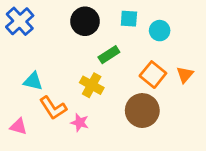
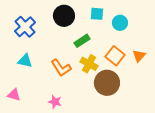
blue cross: (20, 21) -> (25, 27), moved
yellow cross: (92, 85) -> (89, 64), moved
orange L-shape: (53, 108) -> (61, 68), moved
pink star: (80, 122) -> (55, 102), moved

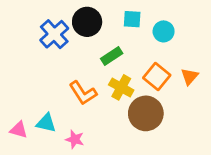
blue cross: (25, 27) -> (54, 34), moved
cyan triangle: (25, 61) -> (46, 123), moved

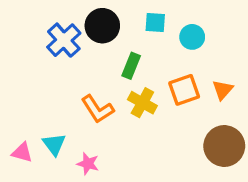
green rectangle: (112, 56) -> (131, 66), turned -35
orange square: (157, 77) -> (184, 90), turned 32
brown circle: (146, 113) -> (224, 146), moved
cyan triangle: (46, 123) -> (54, 144), turned 40

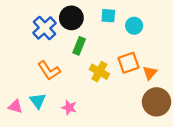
green rectangle: (131, 66) -> (79, 46), moved
orange triangle: (223, 90) -> (150, 73), moved
orange L-shape: (98, 109) -> (49, 71), moved
pink star: (88, 164) -> (69, 108), moved

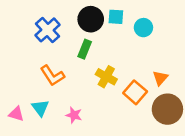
black circle: (71, 18) -> (91, 19), moved
orange square: (128, 63) -> (135, 92), moved, turned -30

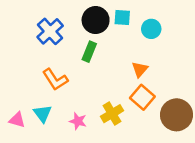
yellow cross: (106, 77) -> (112, 114), moved, turned 30
orange triangle: (160, 78) -> (140, 69), moved

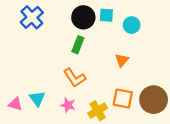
blue cross: (50, 31) -> (32, 17), moved
orange L-shape: (55, 79) -> (75, 78), moved
orange square: (142, 97) -> (123, 98), moved, turned -30
yellow cross: (112, 114) -> (98, 111), moved

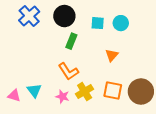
cyan square: (106, 15) -> (98, 23), moved
black circle: (83, 17) -> (64, 16), moved
yellow cross: (98, 111) -> (85, 92), moved

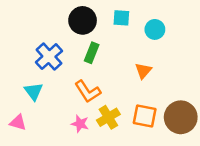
blue cross: (29, 16) -> (49, 57), moved
cyan square: (98, 23) -> (121, 18), moved
cyan triangle: (34, 90) -> (33, 91), moved

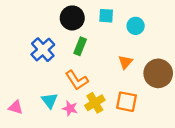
cyan triangle: (33, 91) -> (50, 101), moved
brown circle: (181, 117) -> (158, 73), moved

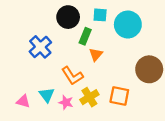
cyan circle: (136, 26) -> (128, 25), size x1.6
green rectangle: (80, 46) -> (85, 36), moved
orange triangle: (125, 62) -> (96, 54), moved
pink triangle: (16, 107) -> (23, 101), moved

